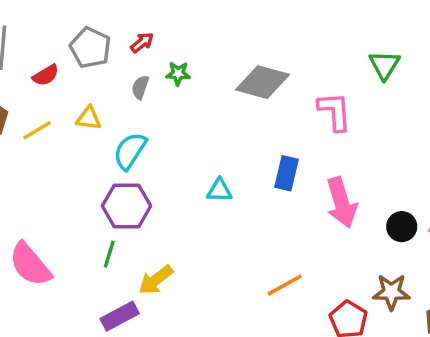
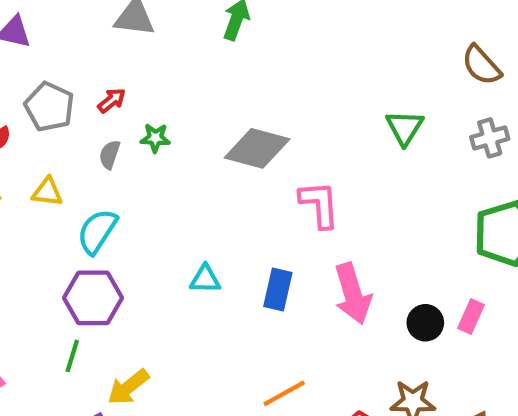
pink L-shape: (335, 111) -> (319, 204), moved
blue rectangle: (286, 173) -> (278, 290), moved

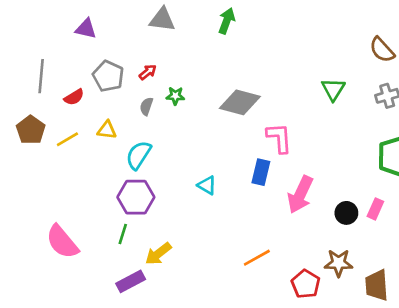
cyan triangle: (205, 279) -> (207, 185), turned 30
blue rectangle: (278, 290) -> (261, 172), moved
pink arrow: (353, 294) -> (300, 195), turned 42

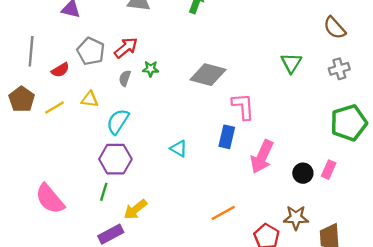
red arrow: (148, 72) -> (126, 48), size x1.5

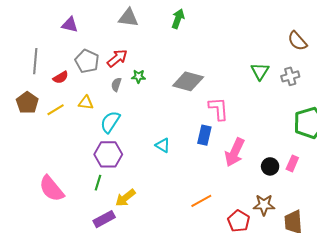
gray cross: (339, 69) -> (290, 76), moved

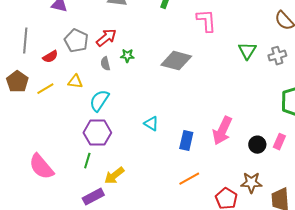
gray semicircle: (116, 84) -> (105, 64), turned -32
pink L-shape: (218, 109) -> (206, 21), moved
blue rectangle: (204, 135) -> (186, 141), moved

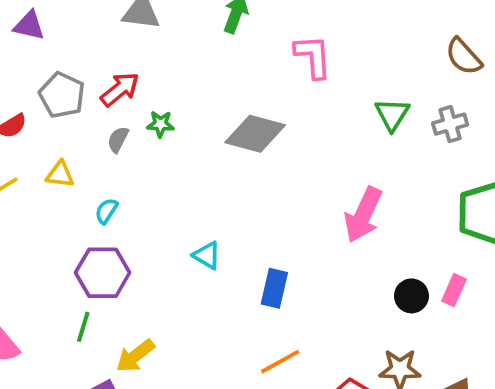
gray semicircle: (105, 64) -> (118, 140), turned 40
cyan semicircle: (99, 101) -> (106, 211), size x0.6
pink arrow: (222, 131) -> (363, 215), moved

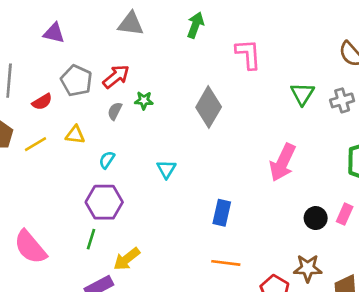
gray diamond: (255, 134) -> (209, 107), turned -75
cyan triangle: (207, 255) -> (166, 169), moved, turned 30
orange line: (280, 362) -> (226, 263), turned 36

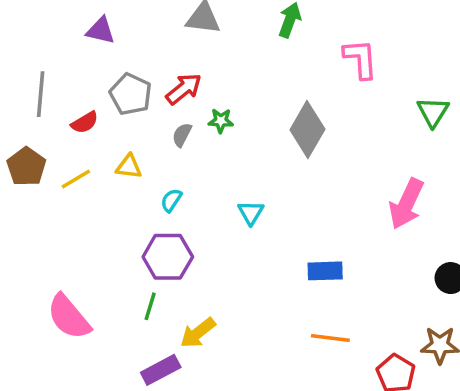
blue rectangle: (222, 213) -> (325, 271), turned 75

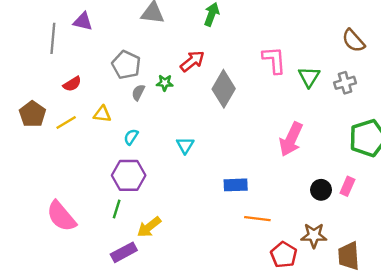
pink L-shape: (360, 59) -> (274, 60), moved
red arrow: (184, 89) -> (192, 61), moved
gray line: (41, 94) -> (53, 38), moved
gray pentagon: (131, 94) -> (126, 65), moved
orange line: (330, 338) -> (257, 219), moved

